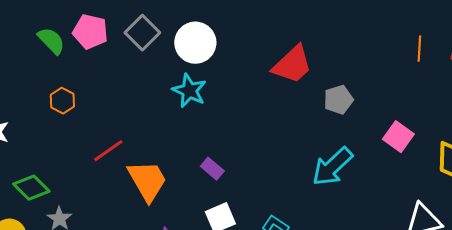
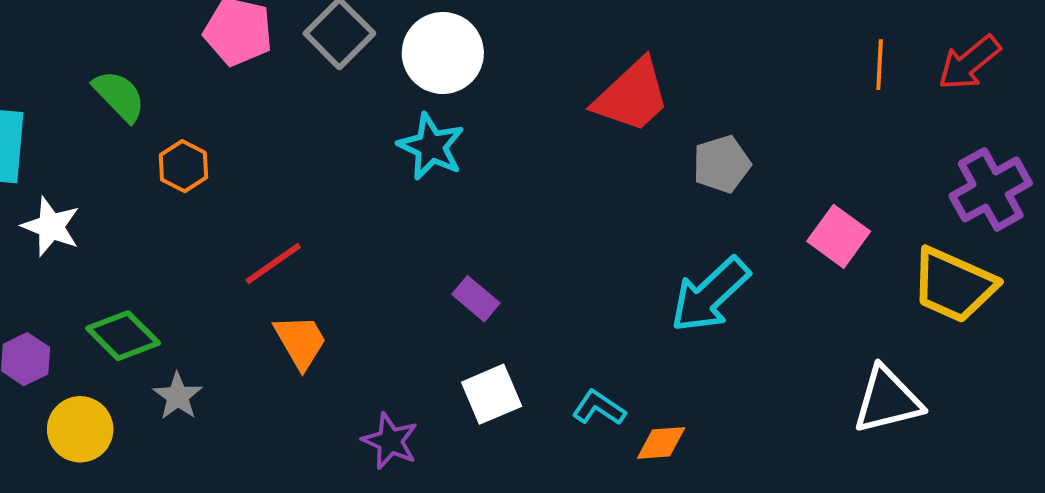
green semicircle: (51, 41) -> (119, 96), moved
orange trapezoid: (147, 181) -> (300, 342), moved, size x0.7

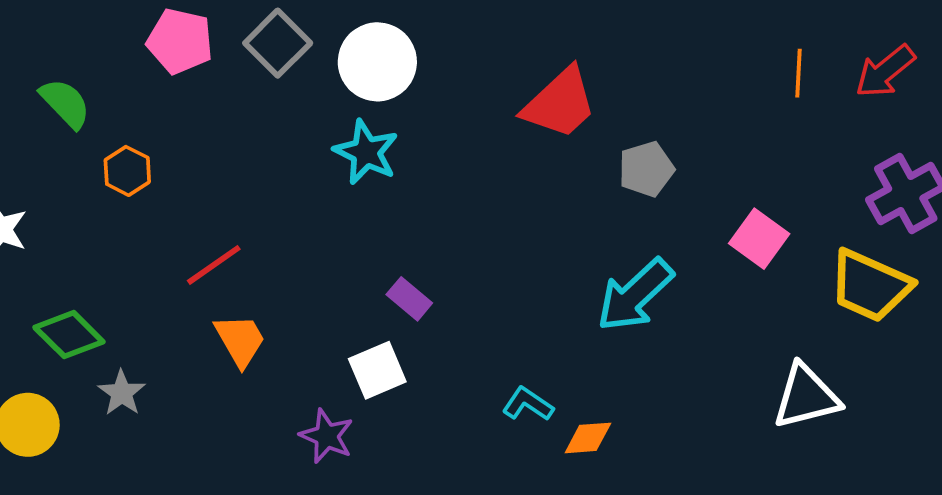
white square: (492, 394) -> (377, 370), moved

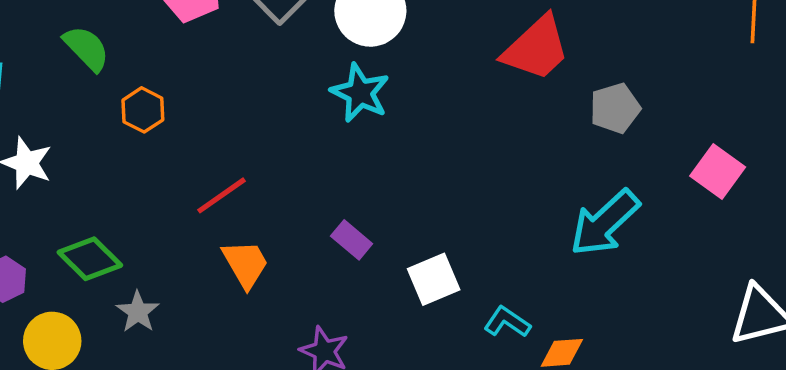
purple rectangle: (409, 299) -> (352, 240), moved
white square: (377, 370) -> (434, 279), moved

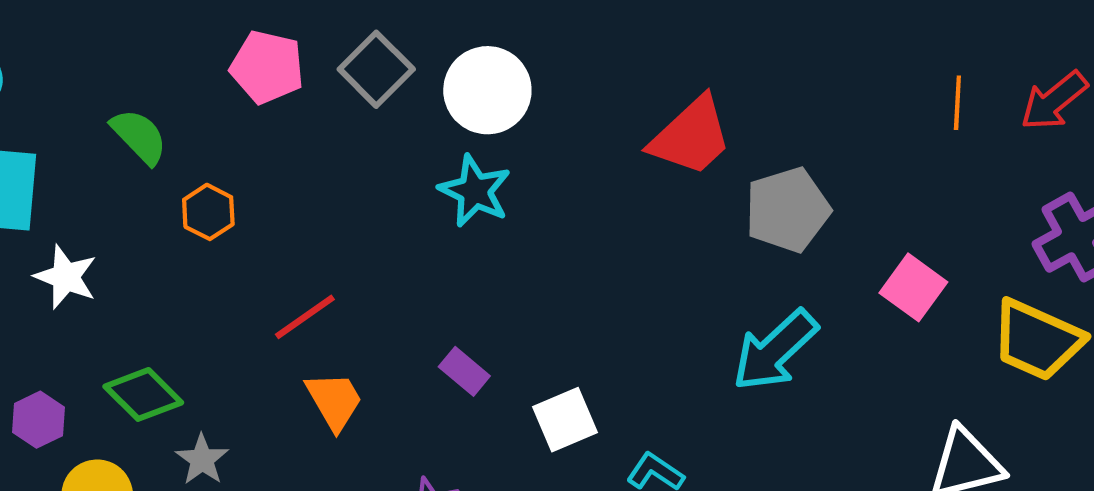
gray pentagon: (615, 108) -> (787, 210), size x1.4

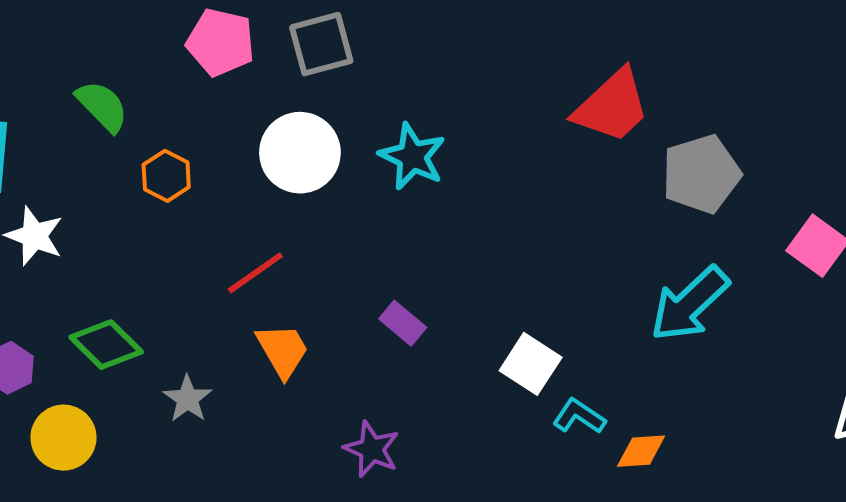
gray square: (376, 69) -> (321, 44), turned 30
white circle: (487, 90) -> (300, 153), moved
white square: (565, 420) -> (531, 364), moved, turned -34
gray star: (202, 459) -> (188, 399), moved

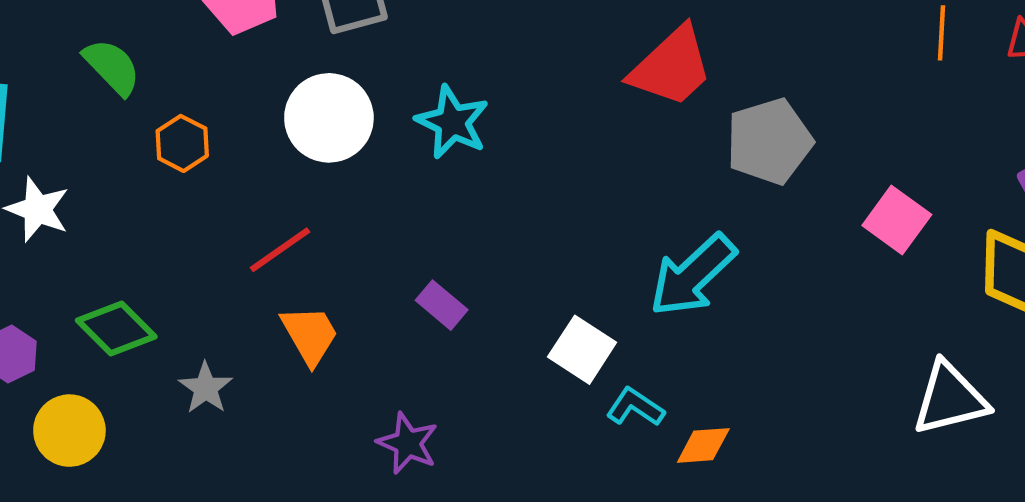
cyan arrow: (690, 304) -> (693, 275), moved

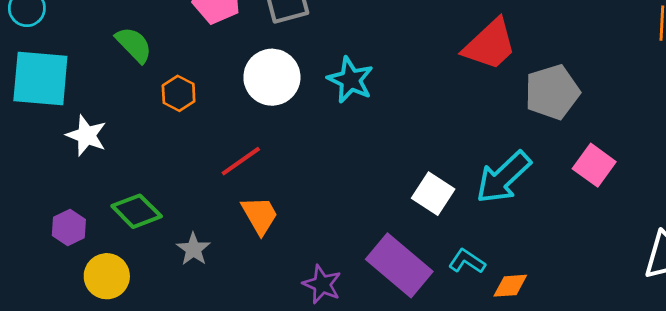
pink square: (897, 220) -> (594, 165), moved
purple rectangle: (442, 305) -> (399, 265), moved, size x2.0
white square: (582, 350) -> (433, 194), moved

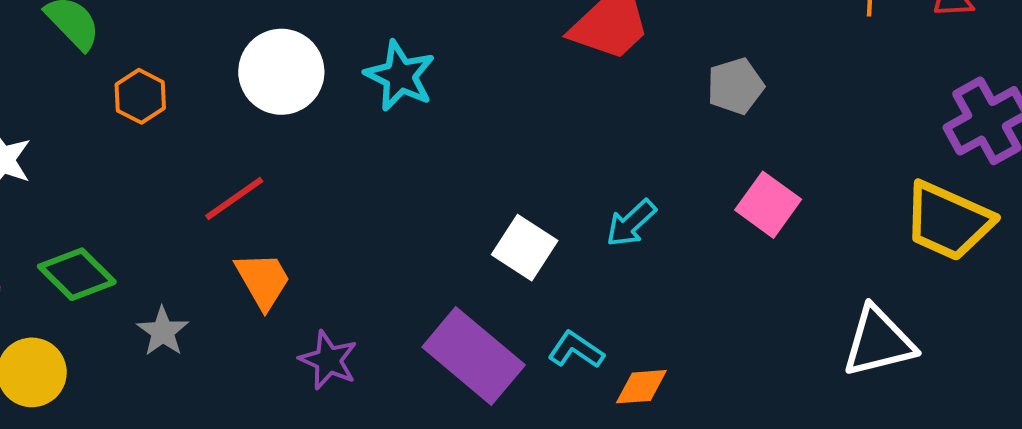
gray pentagon: (552, 92) -> (735, 86), moved, size x0.7
cyan arrow: (503, 177) -> (631, 223), size x0.6
purple star: (322, 284) -> (328, 360), moved

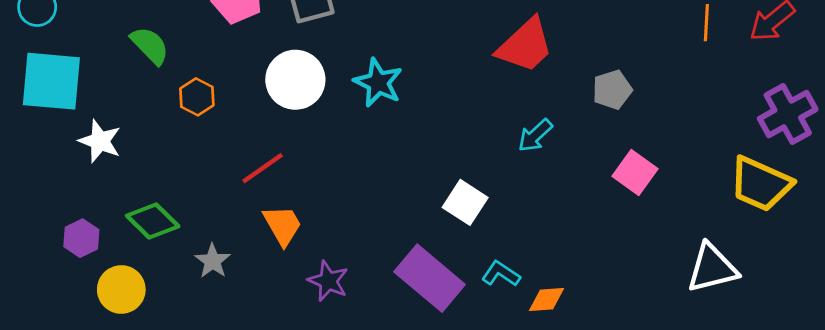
cyan arrow: (631, 223) -> (535, 135), moved

